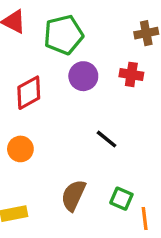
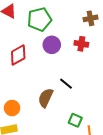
orange circle: (20, 149) -> (12, 108), moved
brown semicircle: (73, 195) -> (46, 98), moved

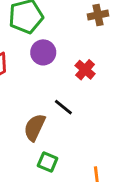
red cross: (81, 44) -> (85, 70), moved, turned 32
green square: (75, 120) -> (48, 162), moved

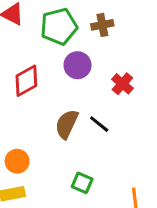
brown cross: (98, 15) -> (102, 25), moved
brown semicircle: (35, 127) -> (67, 124), moved

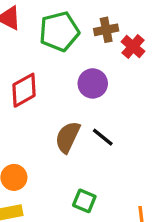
purple circle: (77, 65) -> (93, 83), moved
red cross: (122, 84) -> (133, 47), moved

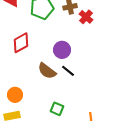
purple circle: (93, 83) -> (62, 50), moved
brown semicircle: (68, 137) -> (47, 71), turned -78

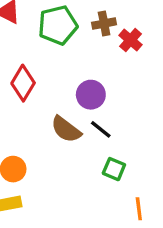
red diamond: (21, 43) -> (23, 83), turned -30
green square: (57, 109) -> (114, 169), moved

